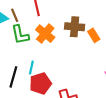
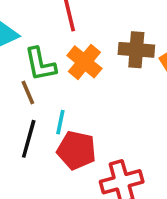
brown line: (15, 15) -> (28, 93), moved
red pentagon: (40, 84) -> (76, 150), turned 30

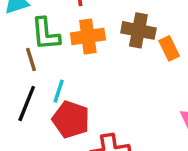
orange cross: (84, 62) -> (88, 36), turned 36

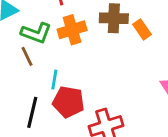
green L-shape: (46, 34) -> (36, 33), turned -56
black line: (27, 103) -> (32, 112), moved

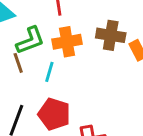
green L-shape: (36, 33) -> (30, 40), turned -48
cyan line: (54, 79) -> (49, 72), moved

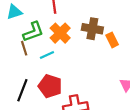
orange cross: (67, 42) -> (60, 33), turned -36
cyan line: (49, 72) -> (47, 55), turned 48

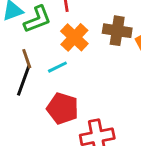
green L-shape: (33, 32) -> (37, 19), moved
black line: (22, 90) -> (24, 80), moved

